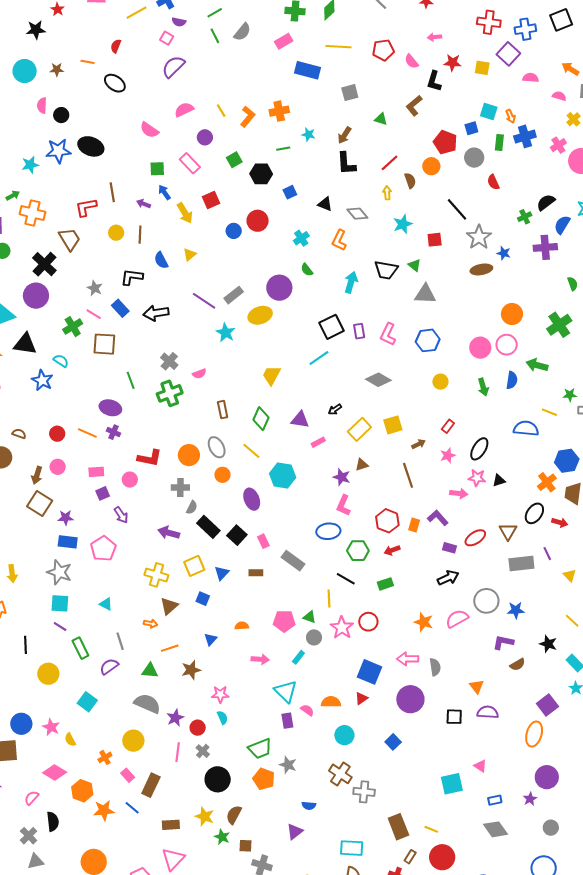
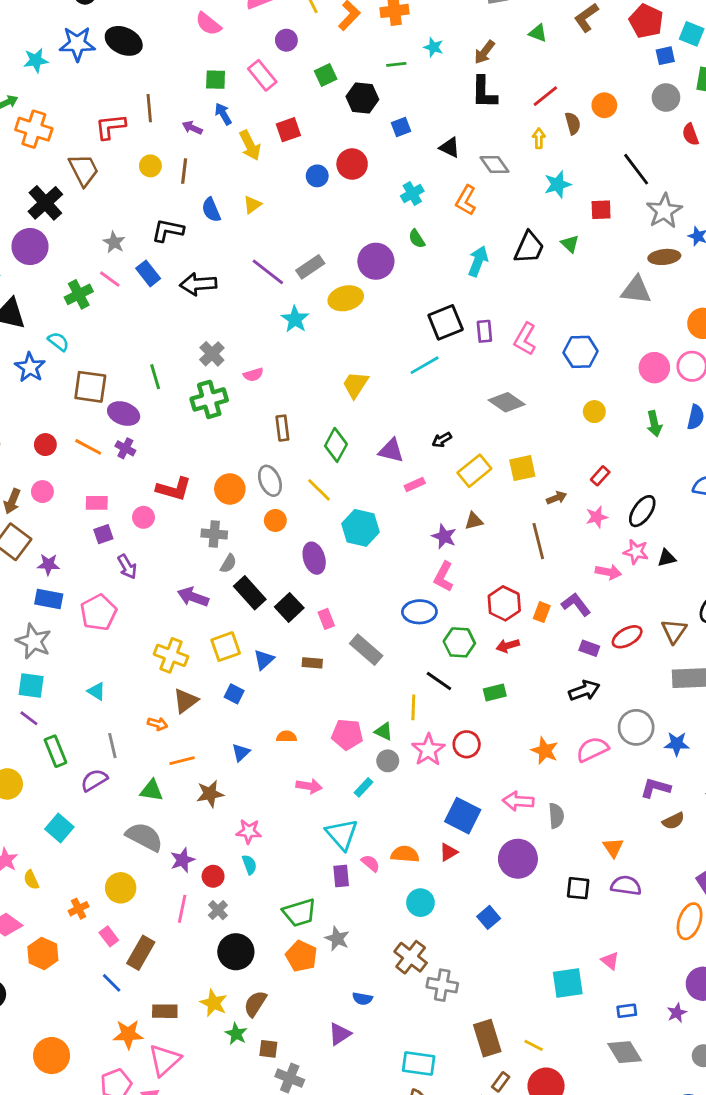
red pentagon: (445, 142) -> (646, 21), moved
black trapezoid: (386, 270) -> (529, 248), turned -80
gray triangle: (425, 294) -> (636, 290), moved
brown square: (104, 344) -> (90, 387), moved
orange star: (104, 811) -> (128, 1034), moved

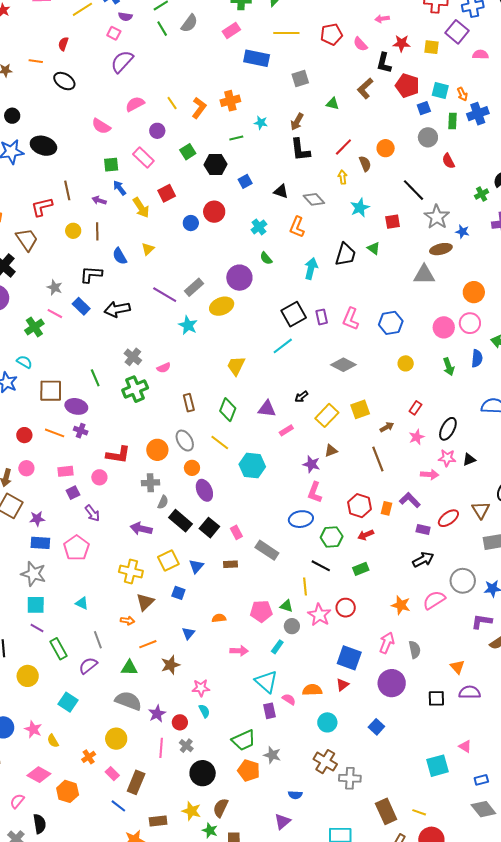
purple ellipse: (314, 558) -> (204, 490), moved
pink arrow: (518, 801) -> (387, 643), turned 115

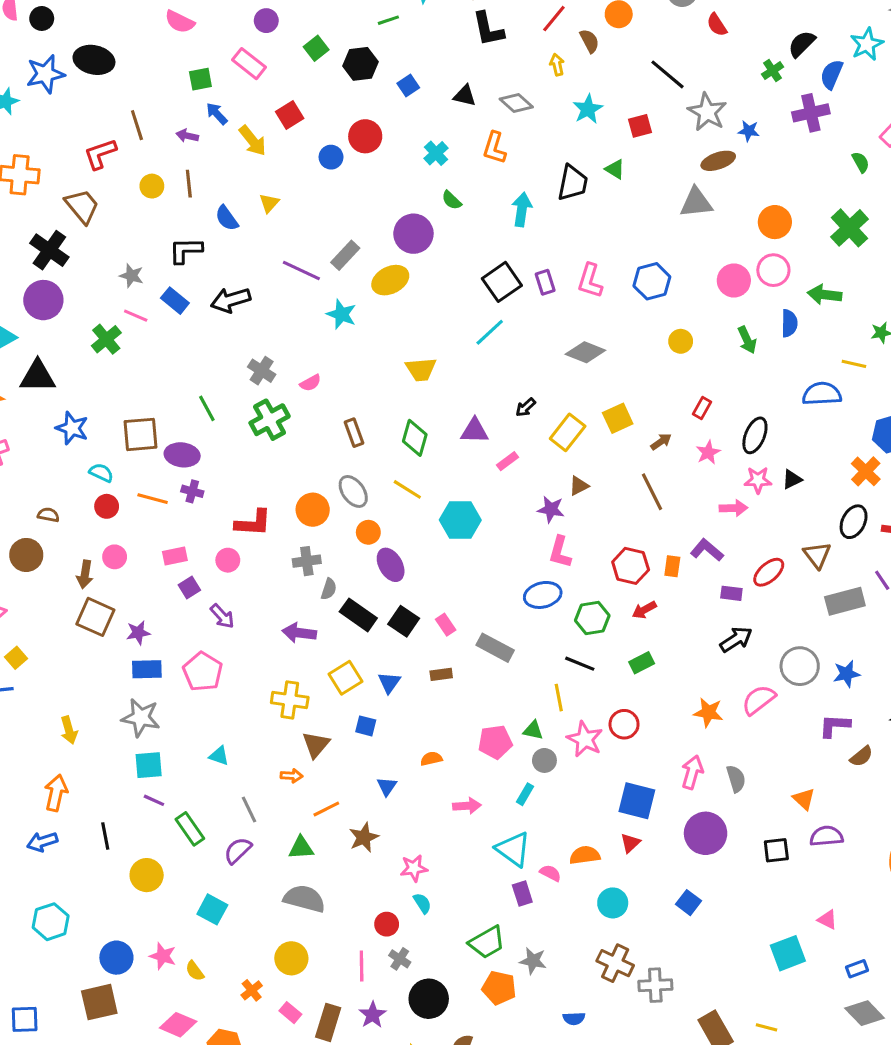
cyan semicircle: (24, 362) -> (101, 473), moved
yellow trapezoid: (236, 366) -> (421, 369), turned -115
purple star: (157, 714) -> (373, 1015), moved

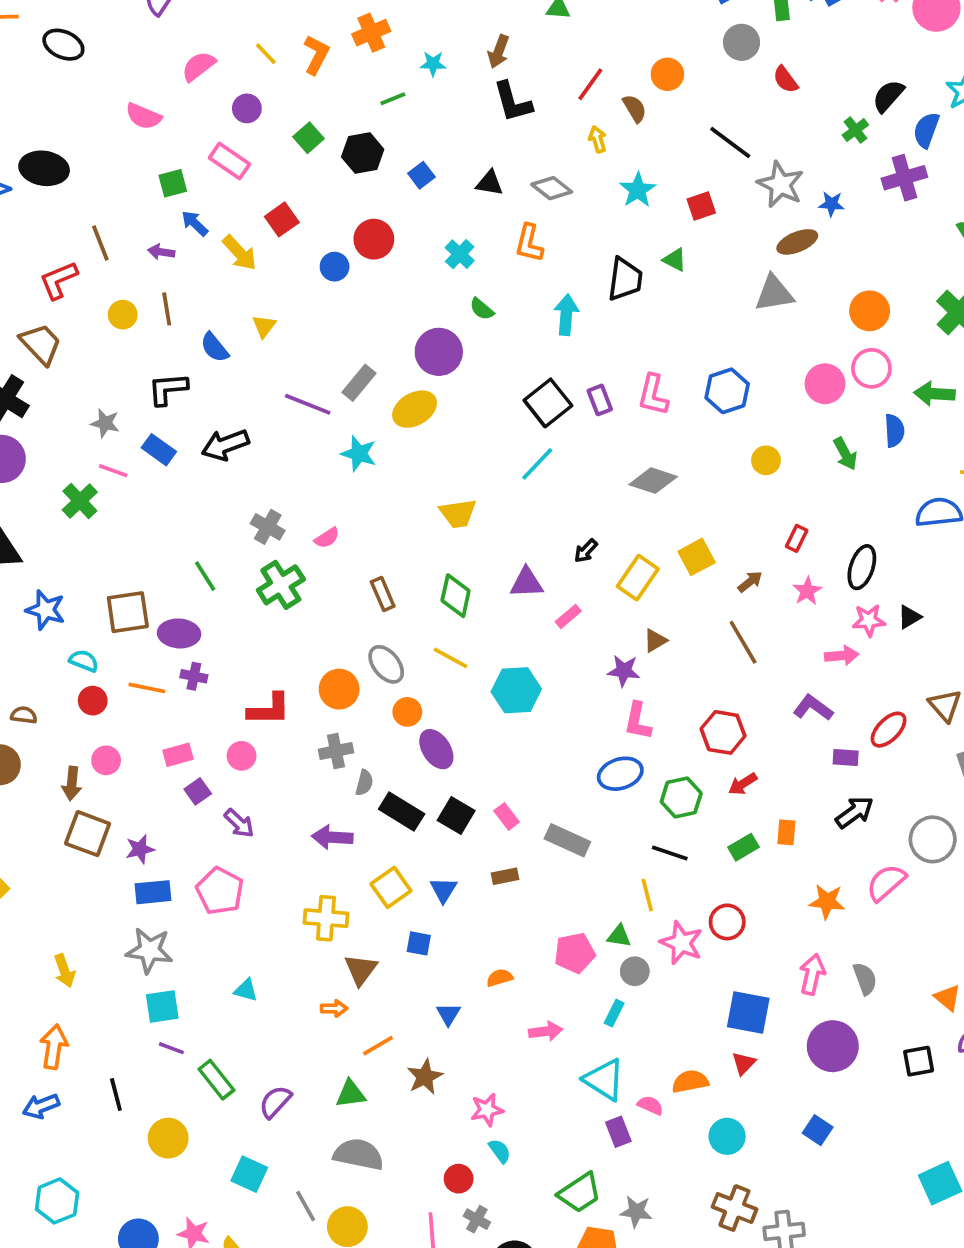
orange rectangle: (672, 566) -> (786, 832), moved
gray line: (249, 809) -> (306, 1206), moved

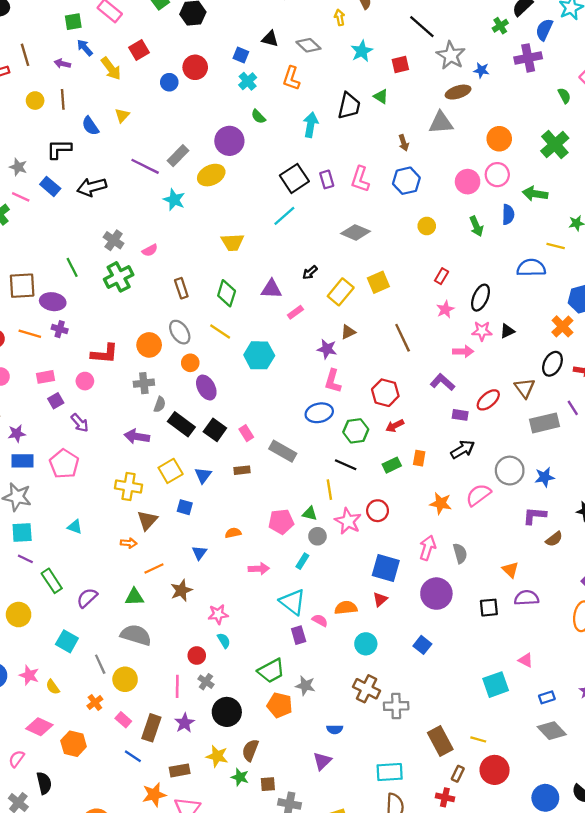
blue square: (421, 175) -> (241, 55), moved, turned -35
brown arrow: (750, 582) -> (404, 143), moved, turned 105

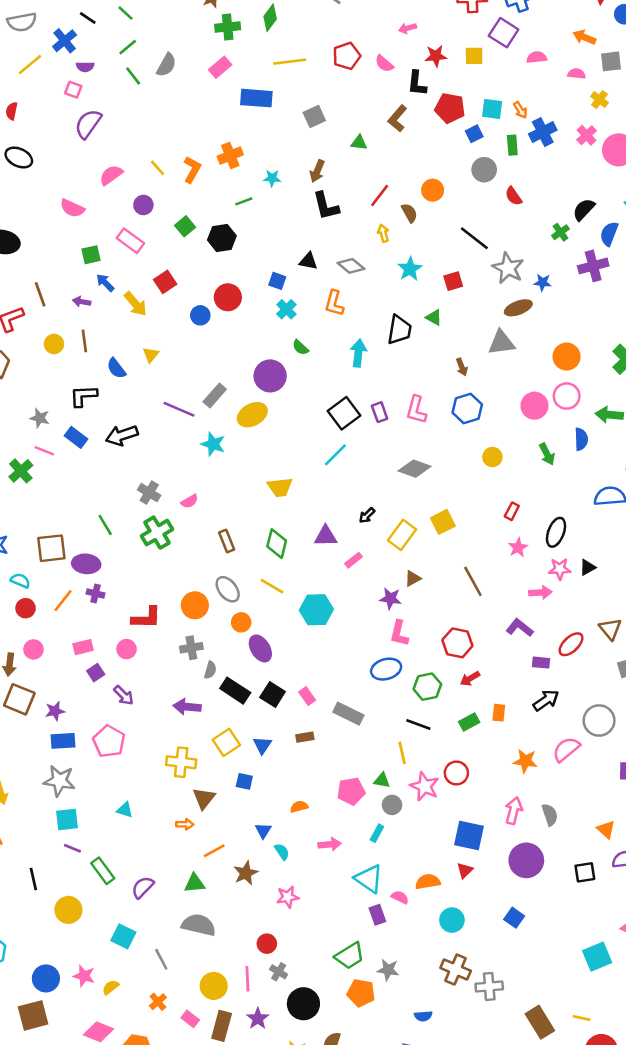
orange line: (30, 334) -> (63, 601), turned -65
cyan semicircle: (224, 641) -> (282, 852), moved
yellow circle: (125, 679) -> (214, 986), moved
yellow semicircle: (53, 687) -> (111, 987), turned 91

